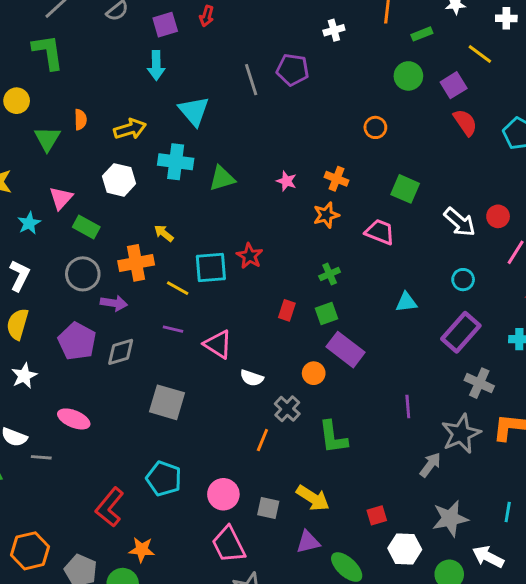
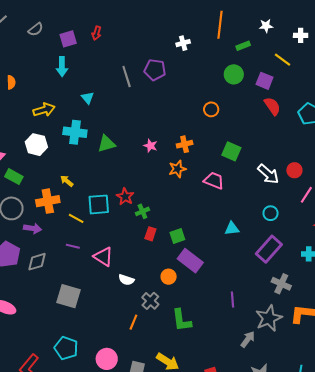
purple square: (454, 85) -> (265, 81), turned -36
cyan triangle: (194, 111) -> (88, 98), size x0.6
orange semicircle: (80, 120) -> (11, 82), moved
orange cross: (337, 179) -> (185, 144), turned -35
green cross: (330, 274) -> (142, 211), moved

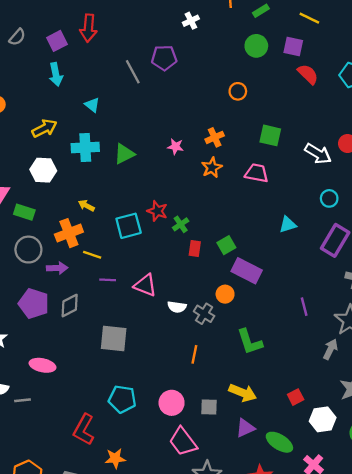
red arrow: (96, 33) -> (88, 28), size x1.6
yellow line: (76, 218) -> (92, 255), moved
gray cross: (150, 301) -> (204, 314), moved

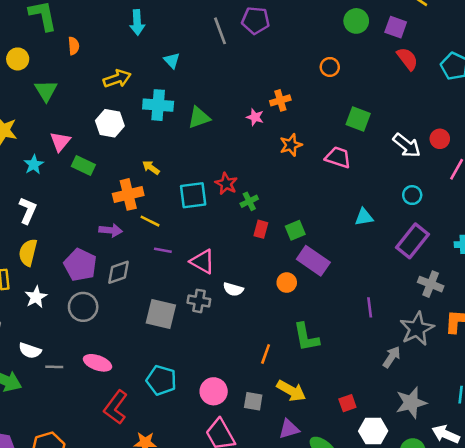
orange cross: (215, 137) -> (280, 100), moved
gray circle: (28, 250) -> (83, 307), moved
gray cross: (204, 314) -> (199, 301), moved, turned -30
orange line: (194, 354) -> (266, 354), moved
pink ellipse: (43, 365) -> (97, 363), moved

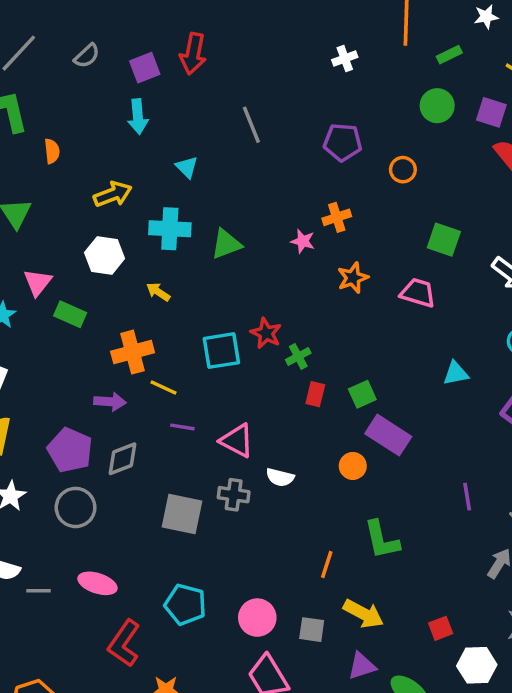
purple pentagon: (256, 20) -> (343, 142), moved
yellow arrow: (151, 168) -> (158, 292), moved

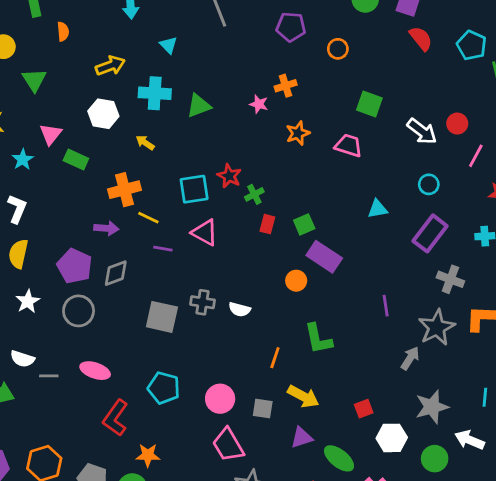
pink triangle: (237, 441) -> (205, 233), moved
white semicircle: (280, 477) -> (240, 309), moved

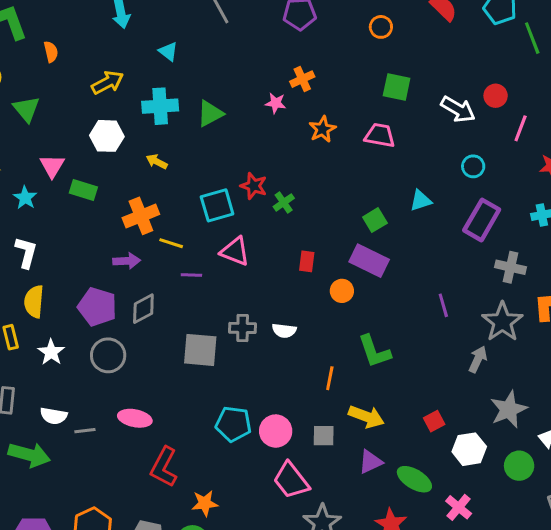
orange circle: (338, 49) -> (381, 27), moved
red rectangle: (267, 224) -> (307, 261), moved
green square: (304, 224) -> (375, 220), moved
cyan pentagon: (164, 388) -> (233, 424), moved

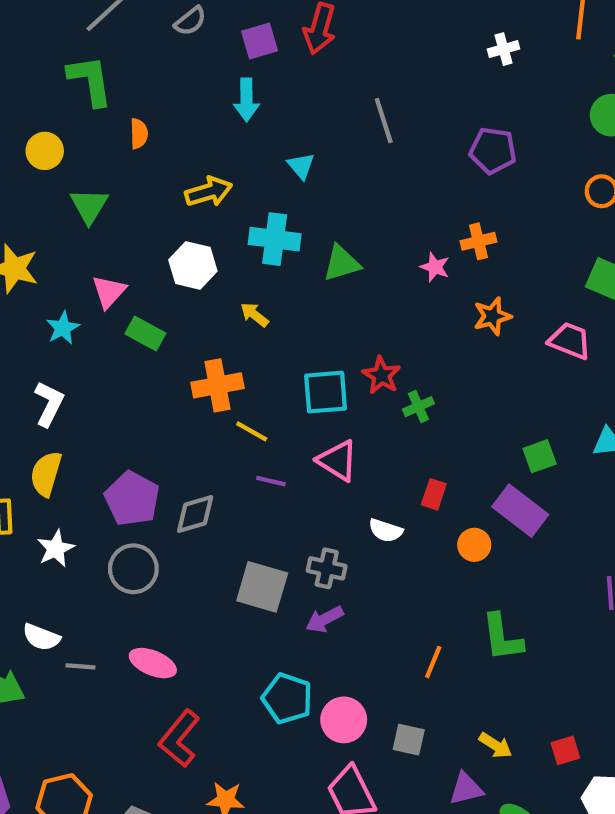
purple arrow: (127, 261) -> (325, 619), moved, turned 144
white semicircle: (284, 331) -> (386, 530), moved
yellow arrow: (366, 417) -> (496, 745), moved, size x0.7

